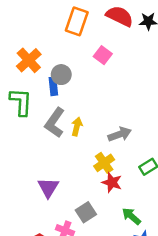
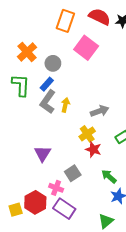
pink square: (103, 55) -> (86, 48), size x1.6
blue rectangle: (53, 86) -> (47, 84), moved, turned 48

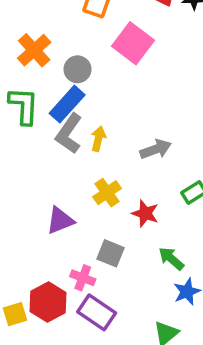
blue rectangle: (47, 84) -> (67, 104), size x1.5
yellow cross: (87, 134) -> (107, 193), moved
purple triangle: (43, 154) -> (60, 220), turned 36
gray square: (73, 173) -> (110, 253), turned -35

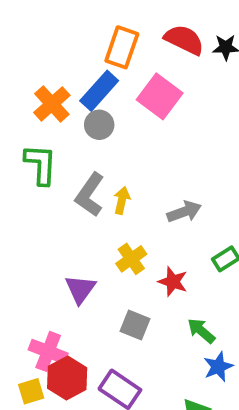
blue rectangle: (67, 104) -> (99, 91), moved
purple triangle: (60, 220) -> (80, 289), turned -32
pink cross: (83, 278) -> (48, 351), moved, size x1.4

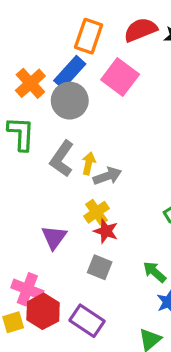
red semicircle: (184, 40) -> (140, 30), turned -48
gray circle: (99, 125) -> (70, 101), size x1.5
gray arrow: (184, 212) -> (107, 176), moved
red star: (173, 282) -> (106, 231), moved

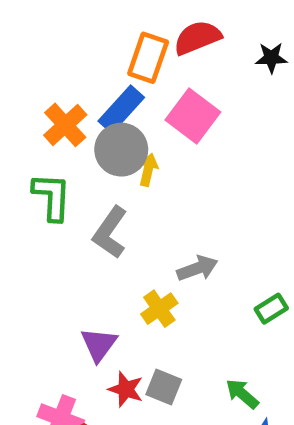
red semicircle: (140, 30) -> (197, 38), moved
yellow arrow: (89, 163) -> (148, 170), moved
gray arrow: (107, 176) -> (197, 268), moved
red star: (106, 231) -> (126, 389), moved

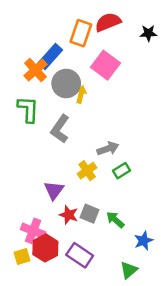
blue rectangle: (121, 109) -> (50, 56), moved
green rectangle: (271, 309) -> (121, 171), moved
green arrow: (242, 394) -> (115, 220), moved

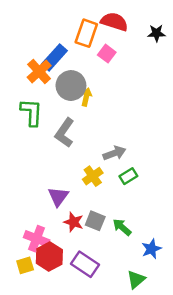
red semicircle: (108, 22) -> (114, 22), turned 40
pink square: (105, 65) -> (107, 54), moved, size x0.6

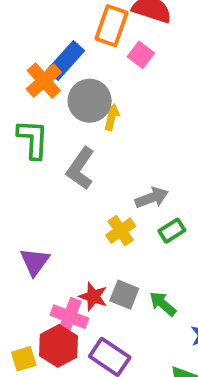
purple triangle: (58, 197) -> (35, 262), moved
pink cross: (37, 239) -> (69, 317), moved

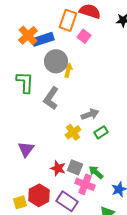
blue rectangle: (66, 60) -> (43, 39), turned 30
orange cross: (44, 81) -> (28, 35), moved
pink cross: (69, 317) -> (85, 184), moved

